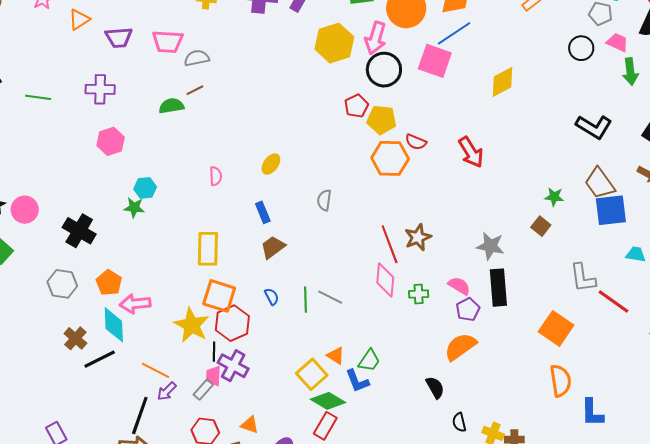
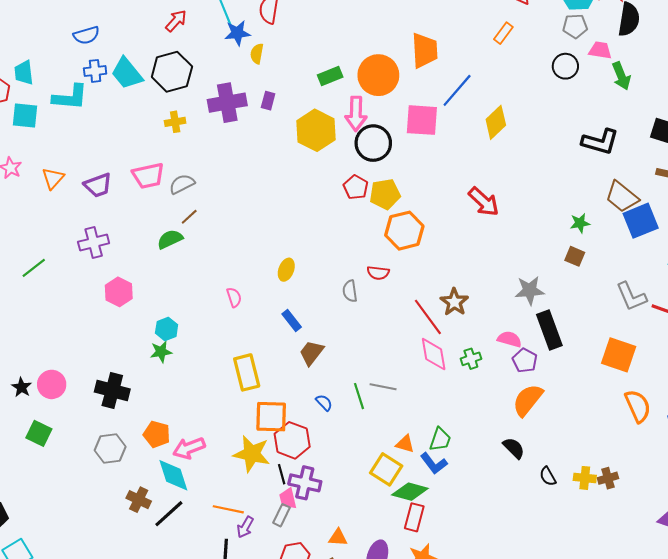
blue line: (454, 33) -> (457, 90), moved
green line: (38, 97) -> (34, 268), turned -30
red semicircle: (416, 142) -> (378, 273), moved

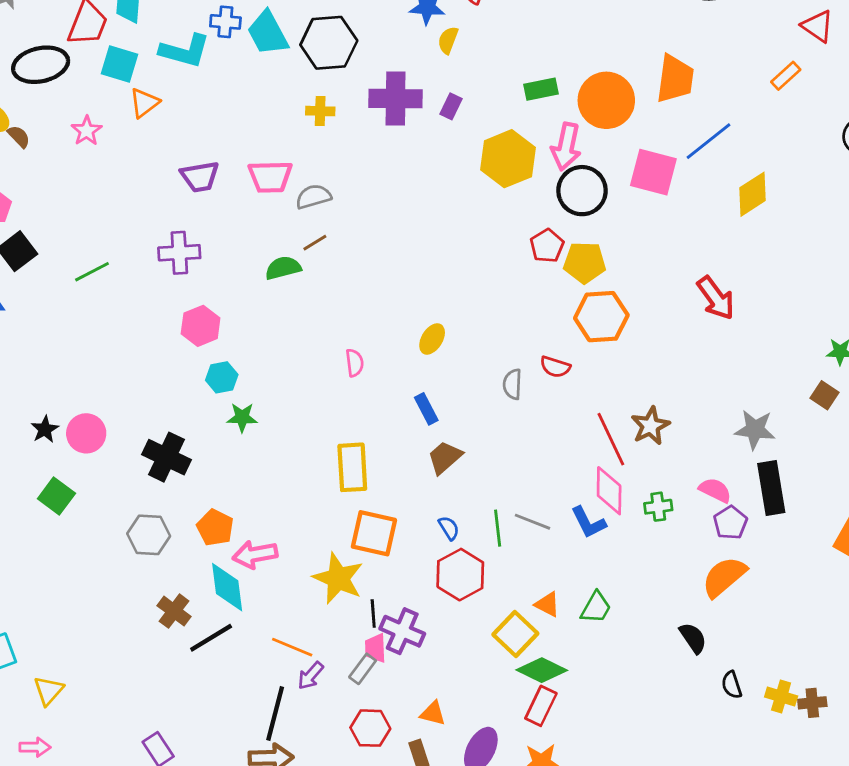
orange triangle: (53, 178) -> (144, 103), moved
cyan hexagon: (167, 329) -> (222, 377), moved
red hexagon: (292, 440) -> (460, 575), moved
blue L-shape: (434, 463) -> (588, 522), moved

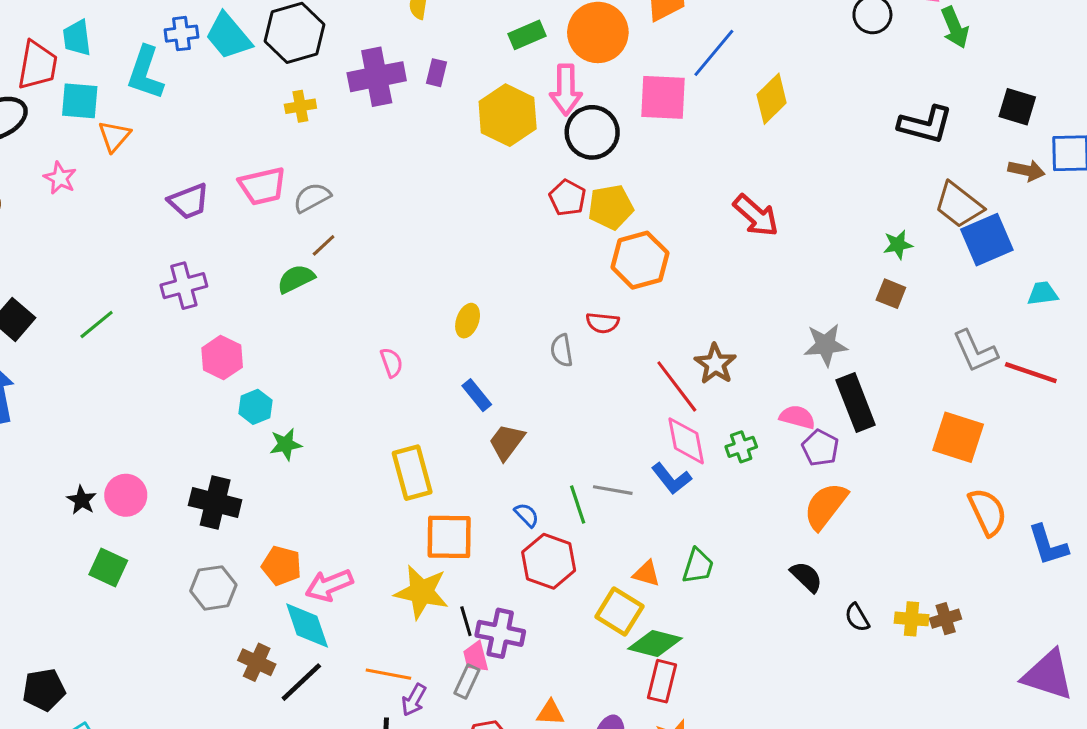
cyan L-shape: (185, 51) -> (145, 73), turned 105

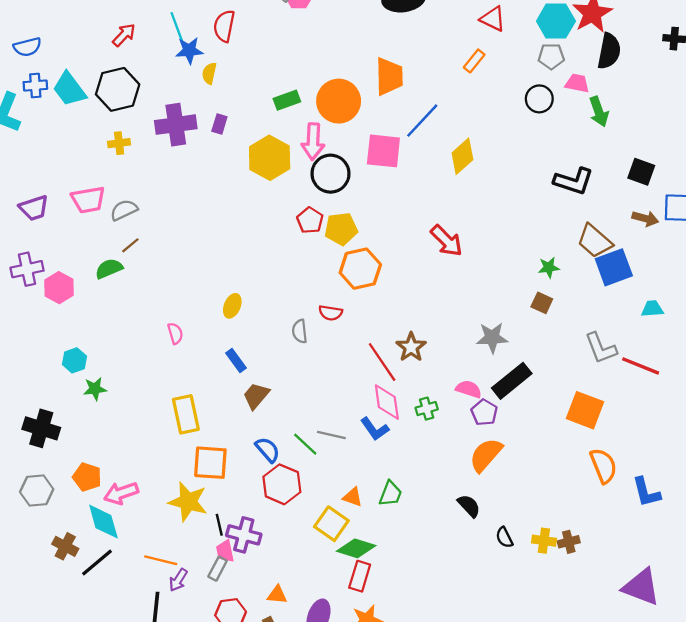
pink hexagon: (222, 358) -> (59, 288), moved
black rectangle: (856, 402) -> (512, 381), turned 69
green line: (578, 504) -> (305, 444), turned -32
blue semicircle: (527, 515) -> (268, 450), size x1.4

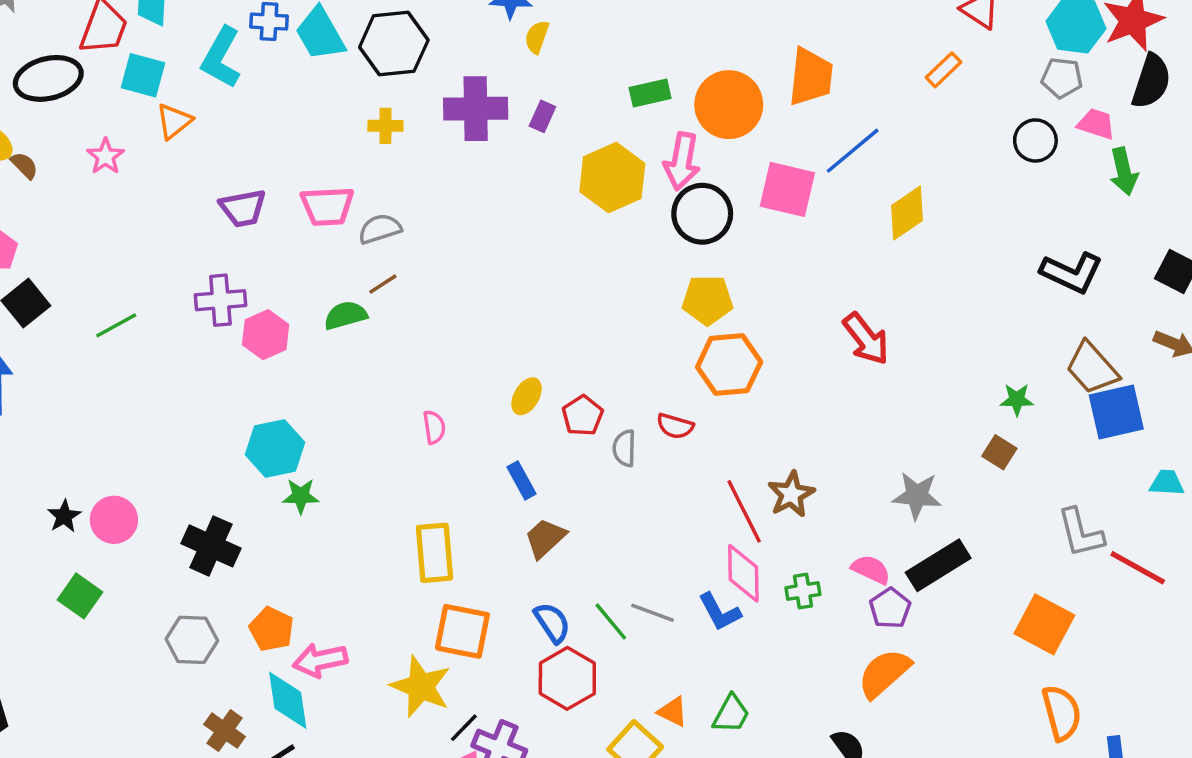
red pentagon: (310, 220) -> (583, 416), moved
cyan hexagon: (74, 360) -> (275, 449), size x1.5
black line: (219, 525) -> (464, 728), turned 50

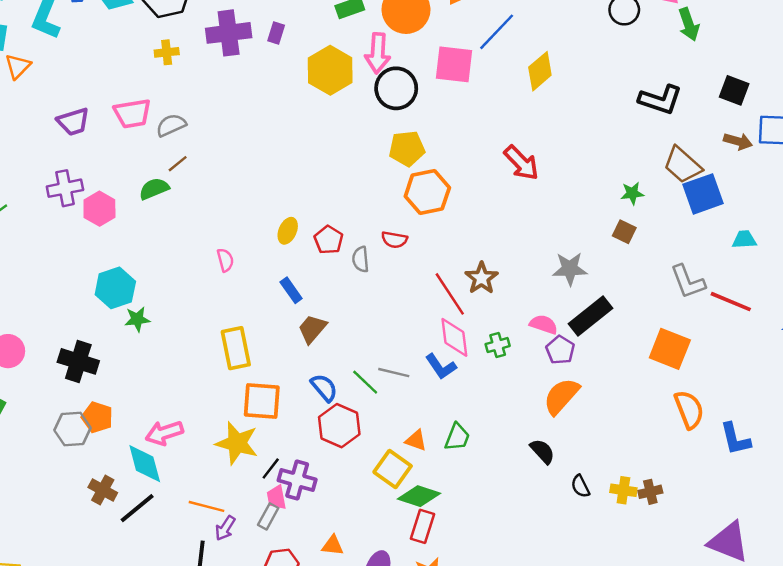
orange pentagon: (271, 629) -> (97, 417), moved

